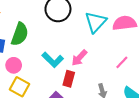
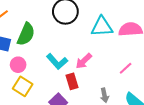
cyan triangle: (96, 22) -> (102, 27), turned 40
red rectangle: (69, 79) -> (72, 81), turned -35

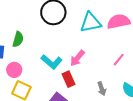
green semicircle: (26, 34) -> (18, 39), size x0.7

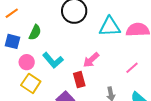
cyan L-shape: (52, 62) -> (53, 60), moved

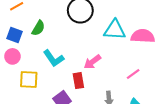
pink circle: (27, 62) -> (12, 56), moved
yellow square: (31, 83) -> (29, 80), turned -36

